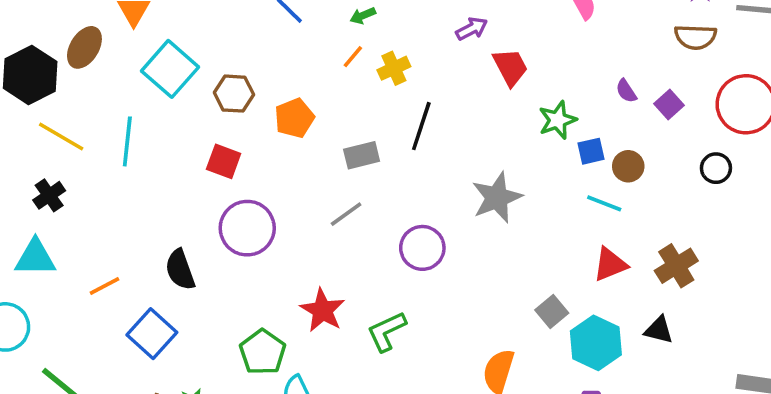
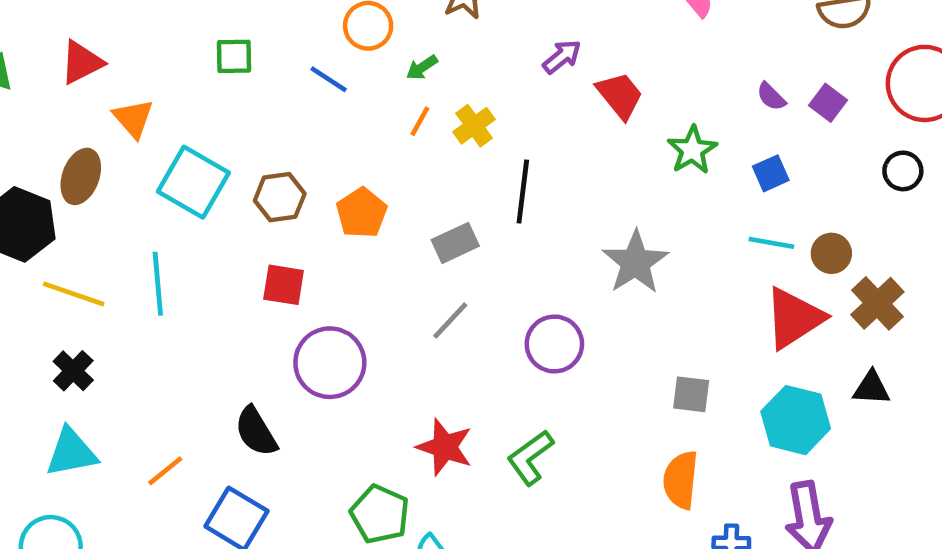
blue square: (591, 151) -> (771, 173), moved
brown circle: (628, 166) -> (831, 253), moved
red triangle: (610, 264) -> (794, 318), size x1.4
gray square: (552, 312) -> (691, 394), moved, turned -32

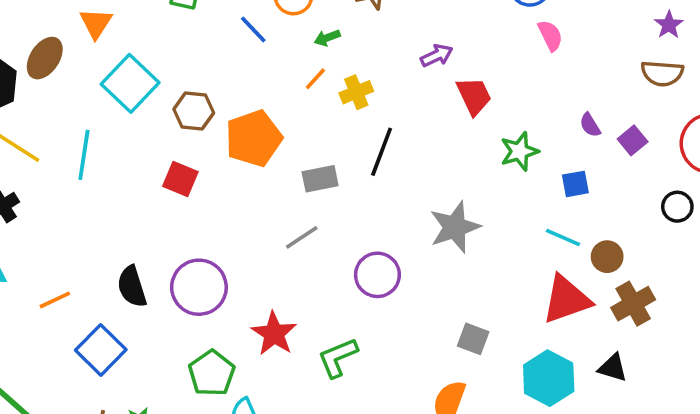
orange pentagon: (362, 213) -> (254, 138), size x1.4
purple circle: (330, 363) -> (199, 287), moved

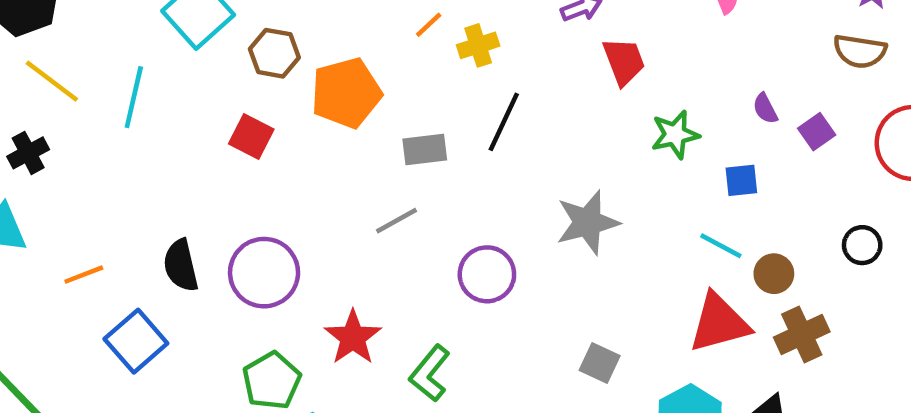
black circle: (677, 207) -> (862, 245), moved
green L-shape: (338, 358) -> (430, 373), turned -33

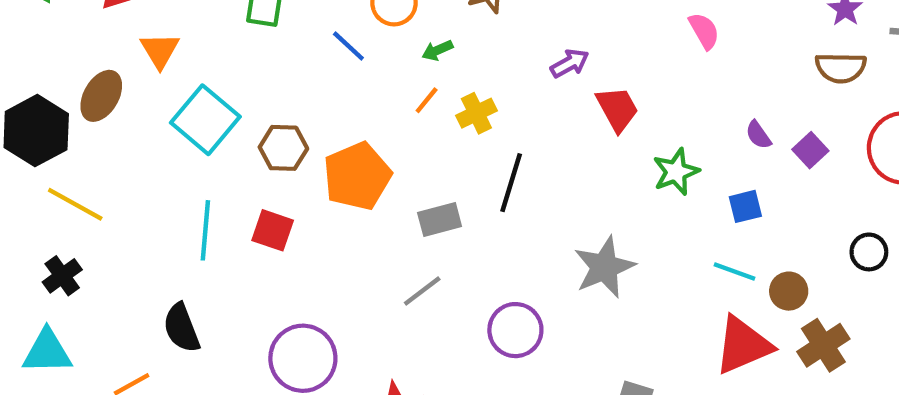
cyan line: (134, 97) -> (205, 230), moved
black semicircle: (181, 265) -> (181, 328), moved

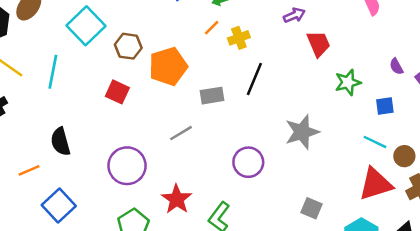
cyan line: (205, 230) -> (53, 72), moved
gray line: (422, 291) -> (181, 133), moved

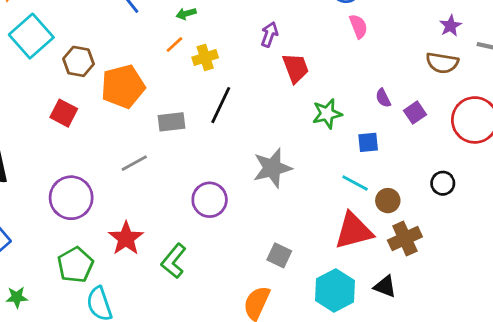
purple arrow: (294, 15) -> (269, 34), turned -50

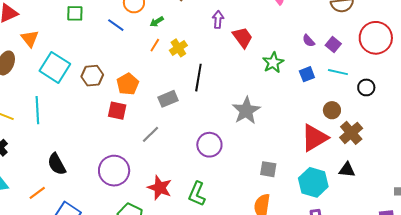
orange pentagon: (123, 86) -> (128, 84), size x0.7
red square: (64, 113) -> (117, 111), moved
cyan line: (355, 183) -> (338, 72), moved

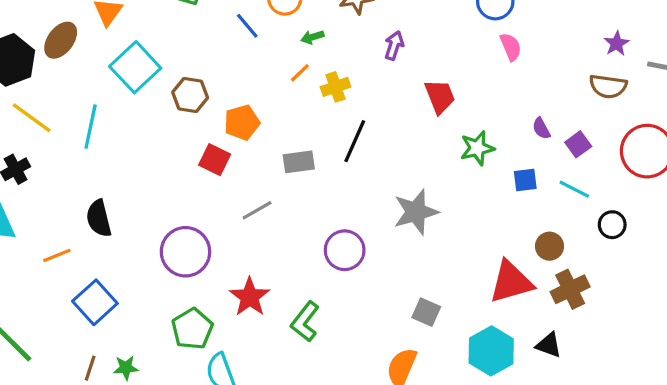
purple arrow: (218, 19) -> (394, 45), moved

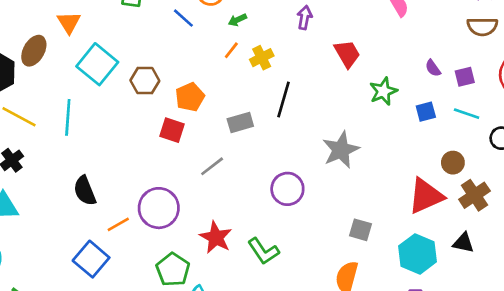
purple square: (578, 144) -> (465, 77), turned 30
orange line: (57, 255) -> (118, 224), moved
green L-shape: (305, 322) -> (263, 251), turned -64

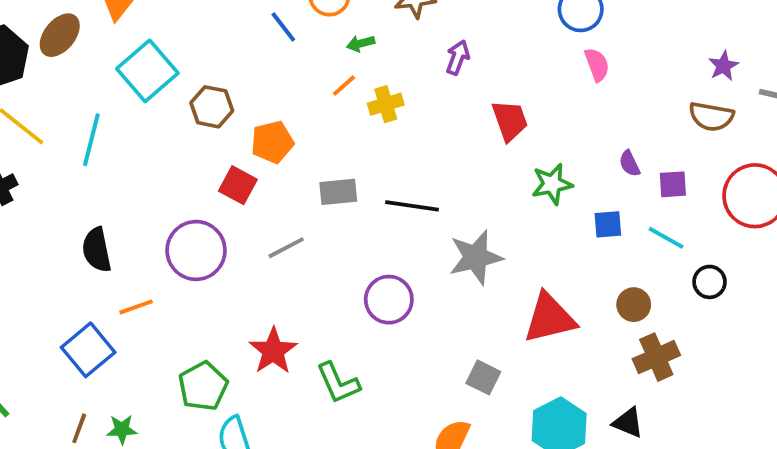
black line: (283, 99) -> (412, 206), moved, turned 72
red triangle: (426, 196) -> (550, 318), moved
purple circle: (159, 208) -> (196, 250), moved

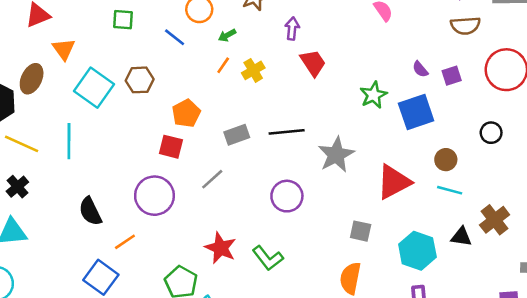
brown hexagon: (212, 107) -> (140, 80), moved
red trapezoid: (510, 121) -> (313, 63), moved
blue square: (608, 224) -> (416, 112), size x1.8
cyan line: (666, 238) -> (450, 190), moved
brown cross: (656, 357) -> (495, 220), moved

